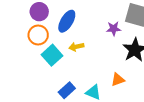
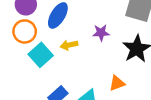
purple star: (114, 29) -> (101, 33), moved

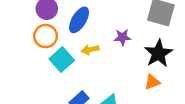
orange triangle: (117, 83) -> (152, 82), moved

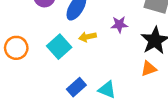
orange circle: (46, 36) -> (16, 48), moved

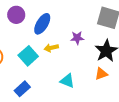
blue rectangle: (76, 87) -> (22, 89), moved
cyan triangle: (107, 90) -> (67, 81), moved

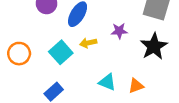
orange triangle: (101, 74) -> (136, 86), moved

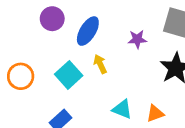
purple star: (119, 31) -> (137, 39), moved
yellow arrow: (88, 43) -> (100, 64), turned 77

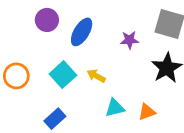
yellow arrow: (100, 64) -> (96, 76), moved, turned -36
cyan triangle: (122, 109) -> (115, 108), turned -36

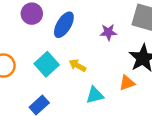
orange triangle: (147, 112) -> (127, 83), moved

